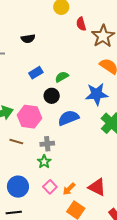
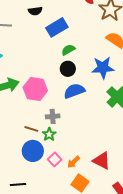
blue rectangle: (36, 73) -> (57, 27), moved, size x1.5
black circle: (52, 96) -> (68, 69), moved
brown line: (16, 142) -> (31, 129), moved
blue circle: (18, 187) -> (33, 151), moved

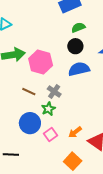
gray cross: (53, 116) -> (54, 91), turned 32
brown line: (31, 129) -> (29, 92), moved
orange arrow: (74, 162) -> (75, 132), moved

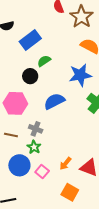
black circle: (75, 46) -> (30, 76), moved

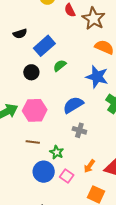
blue star: (80, 75) -> (97, 77), turned 30
black circle: (30, 76) -> (31, 72), moved
gray cross: (36, 129) -> (79, 130), moved

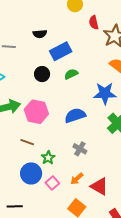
blue star: (97, 77) -> (105, 93), turned -30
gray cross: (79, 130) -> (80, 149), moved

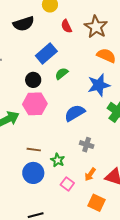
red semicircle: (94, 22) -> (66, 26), moved
black semicircle: (40, 34) -> (24, 24), moved, size x1.5
pink hexagon: (36, 112) -> (35, 104), moved
blue circle: (31, 173) -> (33, 173), moved

